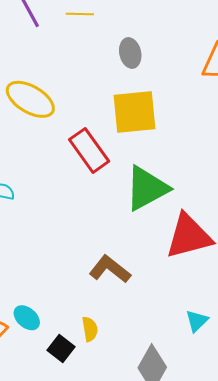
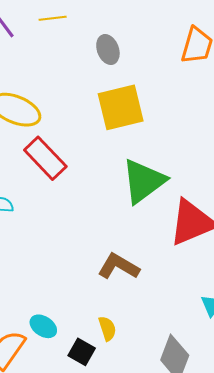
red rectangle: (89, 150) -> (45, 158), moved

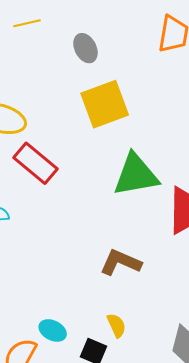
green triangle: (144, 181) -> (136, 175), turned 33

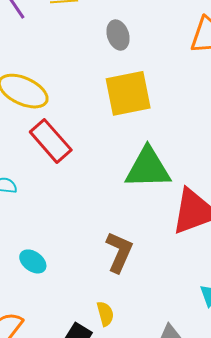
brown L-shape: (121, 262) -> (119, 252), turned 81
cyan ellipse: (53, 330) -> (33, 261), moved

